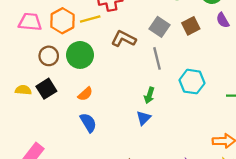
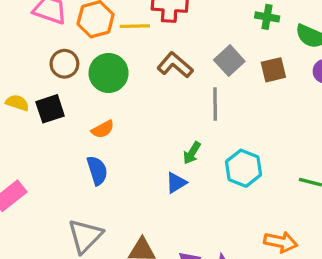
cyan hexagon: (192, 82) -> (243, 168), moved

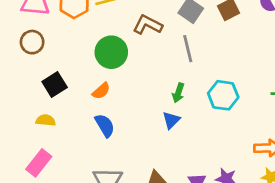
brown circle: (64, 64) -> (32, 42), moved
green circle: (109, 73) -> (111, 52), moved
yellow semicircle: (17, 103) -> (46, 120), moved

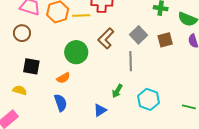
brown L-shape: (148, 25) -> (106, 38), turned -85
black square: (55, 84) -> (31, 66), turned 30
blue triangle: (171, 120) -> (100, 110), moved

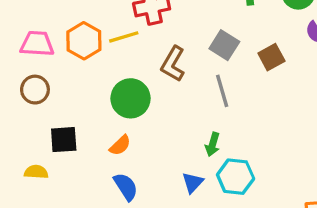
brown square: (165, 40) -> (271, 57), moved
yellow semicircle: (20, 90) -> (36, 172), moved
cyan hexagon: (148, 99) -> (236, 177), moved

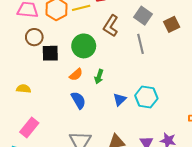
brown circle: (35, 90) -> (34, 37), moved
black square: (64, 140) -> (50, 53), moved
green arrow: (213, 144) -> (99, 77), moved

